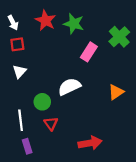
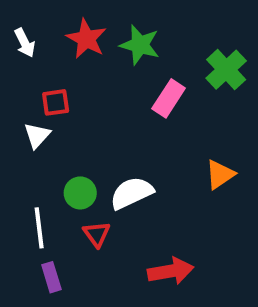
red square: (17, 44) -> (56, 102), moved
white semicircle: (69, 87) -> (132, 193), moved

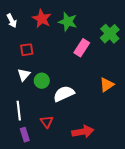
white triangle: (37, 135) -> (24, 75), moved
green circle: (80, 193) -> (42, 81), moved
red triangle: (97, 234) -> (47, 122), moved

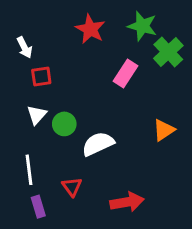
red star: (42, 19) -> (90, 29), moved
white arrow: (12, 21) -> (24, 47), moved
green star: (68, 22) -> (142, 26), moved

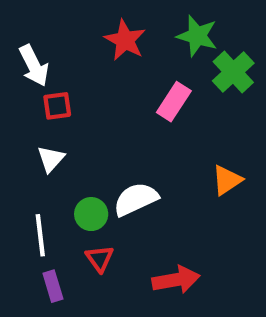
white arrow: (24, 47) -> (34, 66), size x1.4
green circle: (64, 124) -> (91, 214), moved

